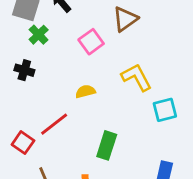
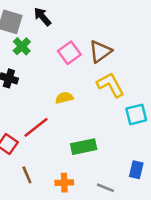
brown triangle: (125, 19) -> (100, 51), moved
green rectangle: (107, 145) -> (84, 147), turned 60

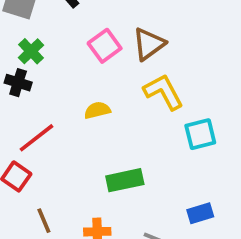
green cross: (22, 46) -> (31, 51), moved
red line: (36, 127) -> (37, 138), moved
blue rectangle: (136, 170) -> (200, 213), turned 60

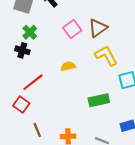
green rectangle: (125, 180) -> (99, 100), moved

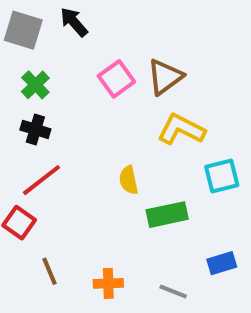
black cross: (22, 50) -> (35, 129), moved
yellow L-shape: (106, 56) -> (181, 129), turned -35
yellow semicircle: (68, 66) -> (129, 180), moved, turned -88

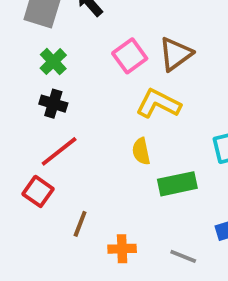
yellow L-shape: (181, 129) -> (158, 104), moved
brown line: (50, 271) -> (80, 224), moved, turned 44

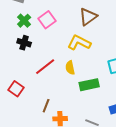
pink square: (130, 56) -> (47, 20), moved
red line: (59, 151) -> (45, 67), moved
brown line: (80, 224) -> (46, 106), moved

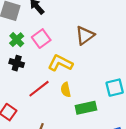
yellow L-shape: (79, 43) -> (60, 63), moved

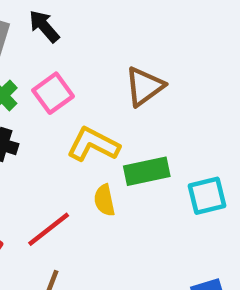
red line: (39, 89) -> (49, 229), moved
green rectangle: (86, 108) -> (147, 171), moved

